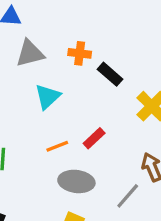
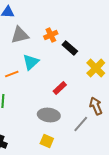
orange cross: (80, 53) -> (51, 35), turned -32
orange line: (57, 146) -> (12, 74), moved

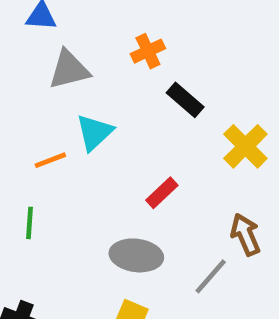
orange cross: (51, 35) -> (148, 51), moved

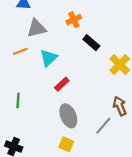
orange line: (50, 160) -> (20, 51), moved
red rectangle: (162, 193) -> (62, 84), moved
gray ellipse: (136, 255) -> (68, 116), turned 60

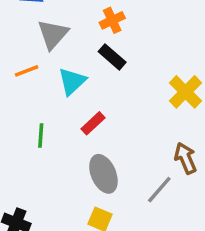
gray triangle: (37, 28) -> (53, 34), turned -35
black rectangle: (91, 43) -> (112, 57), moved
green line: (18, 101) -> (41, 135), moved

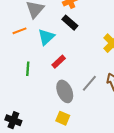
gray line: (159, 190) -> (89, 83), moved

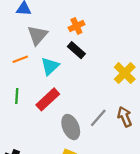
red rectangle: (59, 62) -> (48, 99), moved, size x1.5
green line: (28, 69) -> (17, 96), moved

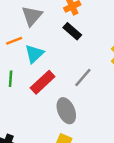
cyan triangle: (50, 66) -> (34, 54), moved
gray line: (98, 118) -> (83, 78), moved

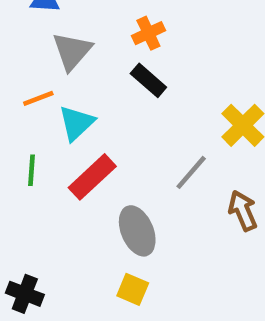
gray line: (83, 78) -> (191, 172), moved

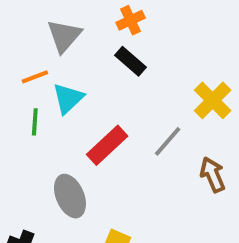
green line: (32, 170) -> (35, 122), moved
red rectangle: (92, 177) -> (107, 145), moved
gray ellipse: (137, 231) -> (70, 196), moved

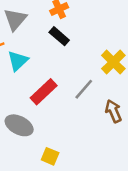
gray ellipse: (70, 196) -> (19, 125), turned -40

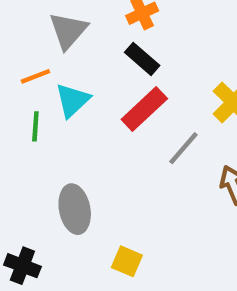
red rectangle: (44, 92) -> (144, 109), moved
gray ellipse: (19, 125) -> (75, 209), turned 52

